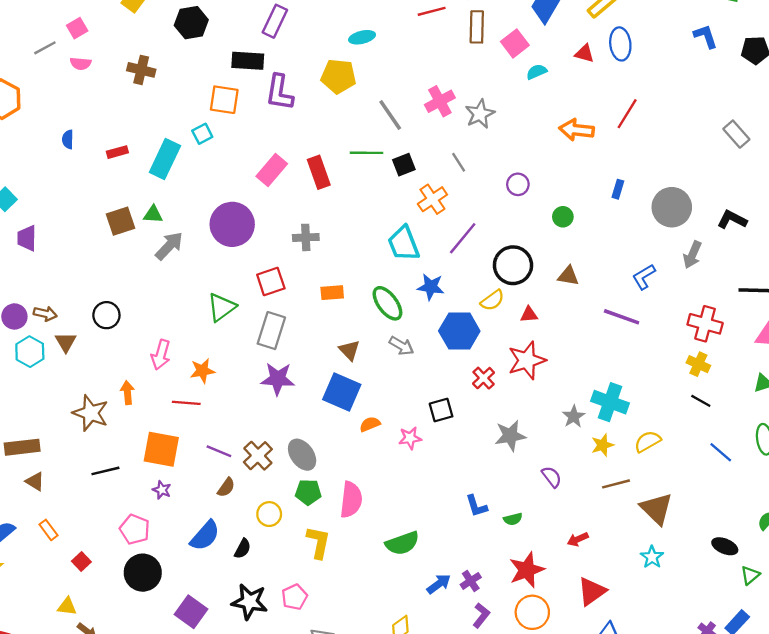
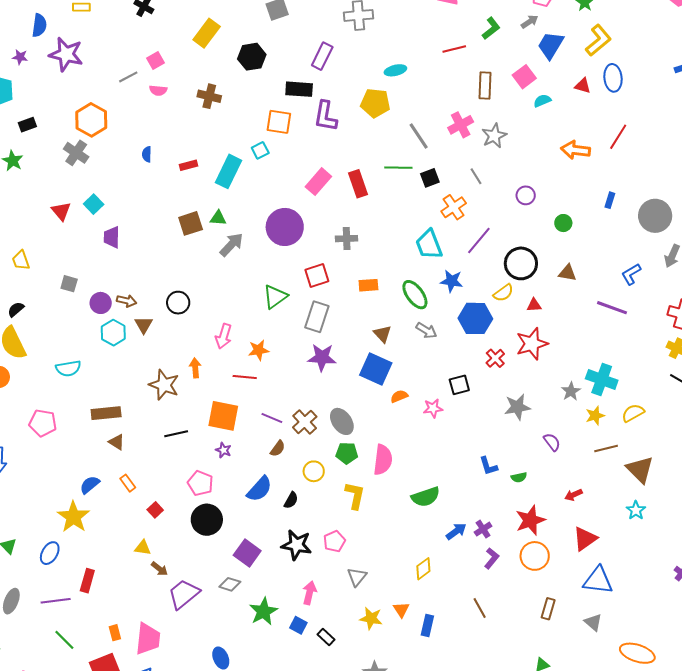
brown rectangle: (477, 27) -> (485, 86), moved

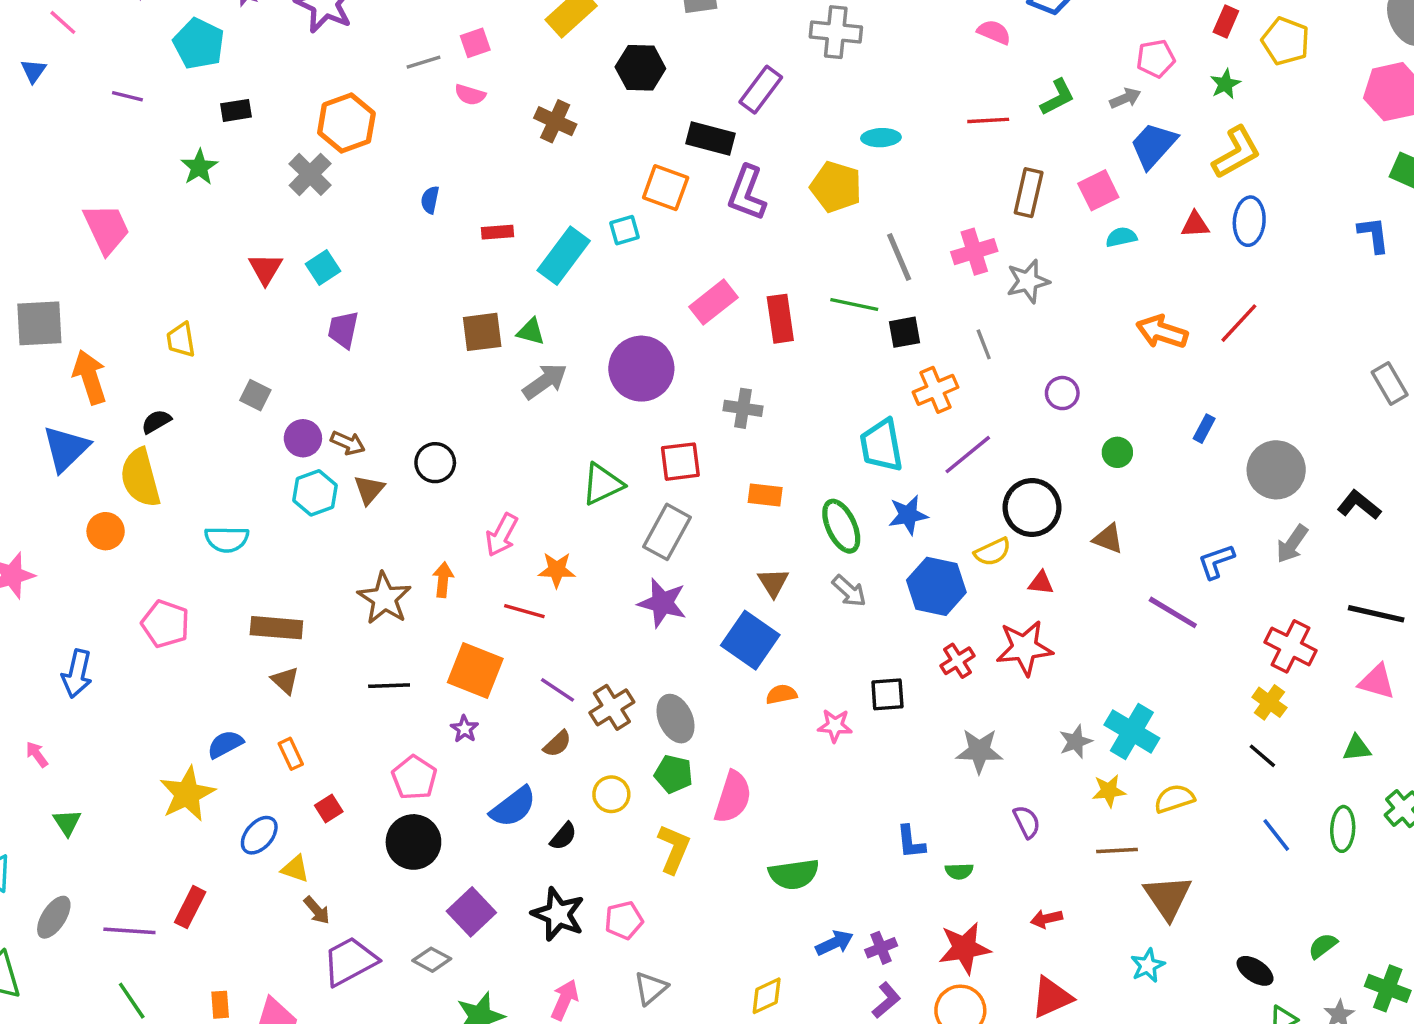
red triangle: (583, 86) -> (1195, 225), turned -30
blue star: (452, 281) -> (908, 515), turned -30
blue ellipse: (50, 553) -> (259, 835), moved

